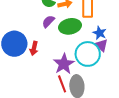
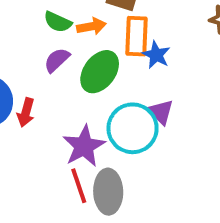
green ellipse: (70, 26) -> (100, 72), turned -45
blue star: (100, 33) -> (156, 55), moved

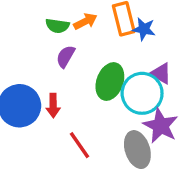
green ellipse: (100, 72) -> (110, 82), moved
purple star: (84, 146) -> (161, 126), moved
red line: (79, 186) -> (79, 145), moved

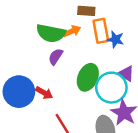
green semicircle: (57, 26) -> (51, 33), size x1.6
red arrow: (53, 106) -> (44, 93), turned -63

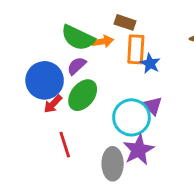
green ellipse: (88, 77) -> (83, 95), moved
blue circle: (19, 92) -> (45, 80), moved
red arrow: (44, 93) -> (53, 104), turned 91

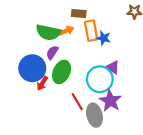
red line: (65, 145) -> (77, 102), moved

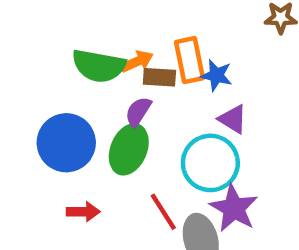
brown rectangle: (79, 14) -> (159, 77), moved
purple semicircle: (52, 52) -> (138, 112), moved
purple triangle: (113, 67) -> (233, 119), moved
red arrow: (42, 83) -> (83, 212), moved, turned -120

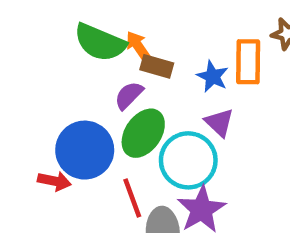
orange rectangle: (189, 60) -> (248, 62), moved
orange arrow: (137, 61) -> (138, 46), turned -112
blue circle: (66, 143) -> (85, 150), moved
green ellipse: (129, 149) -> (143, 133), moved

